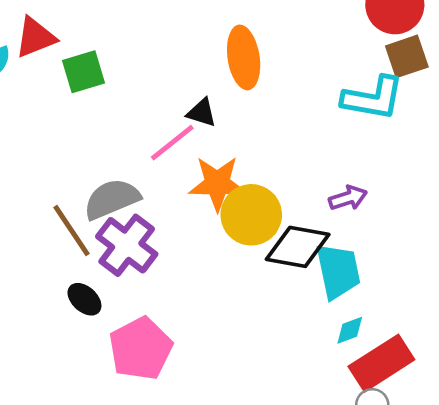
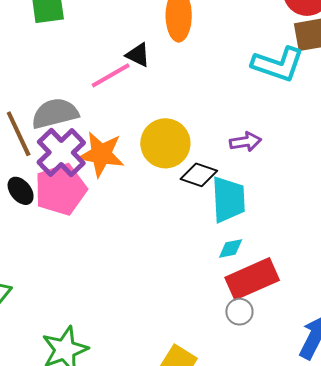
orange star: (217, 184) -> (101, 154), moved
black diamond: (298, 247) -> (199, 175), size x0.7
pink pentagon: (141, 349) -> (61, 190), moved

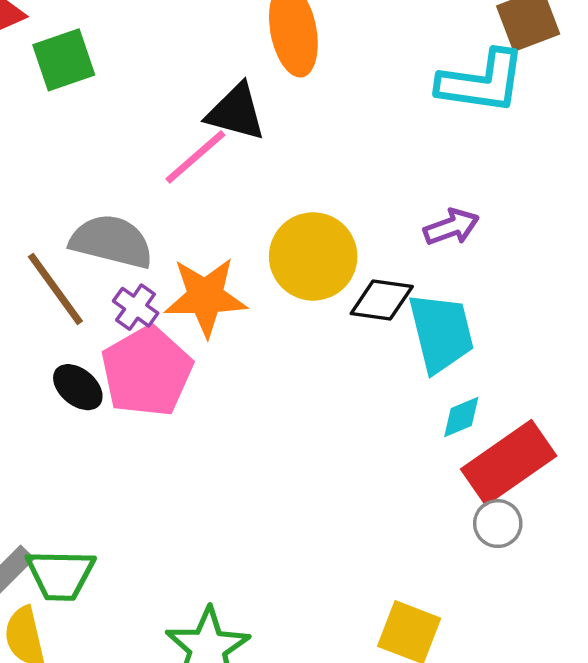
black triangle: (138, 55) -> (236, 112), size x1.4
gray semicircle: (55, 113) -> (112, 241), turned 39
purple cross: (61, 153) -> (136, 307), size x0.5

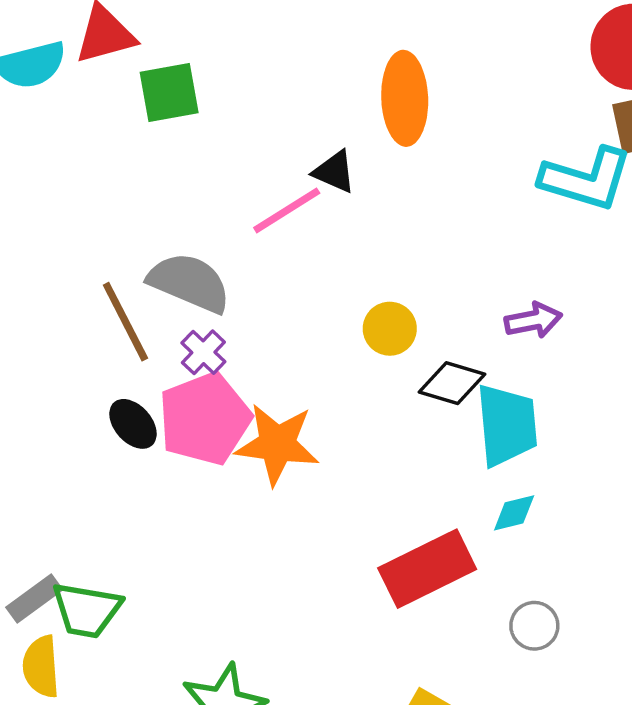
black triangle: (236, 112) -> (334, 172), size x0.7
yellow circle: (313, 256) -> (390, 329), size x0.6
orange star: (205, 297) -> (277, 444), moved
red rectangle: (509, 463) -> (427, 569), moved

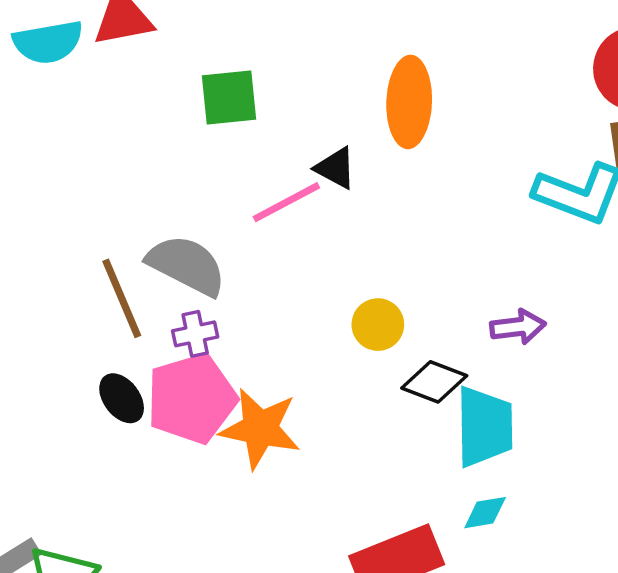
green square: (169, 92) -> (229, 97), moved
purple cross: (203, 352) -> (195, 334), turned 30

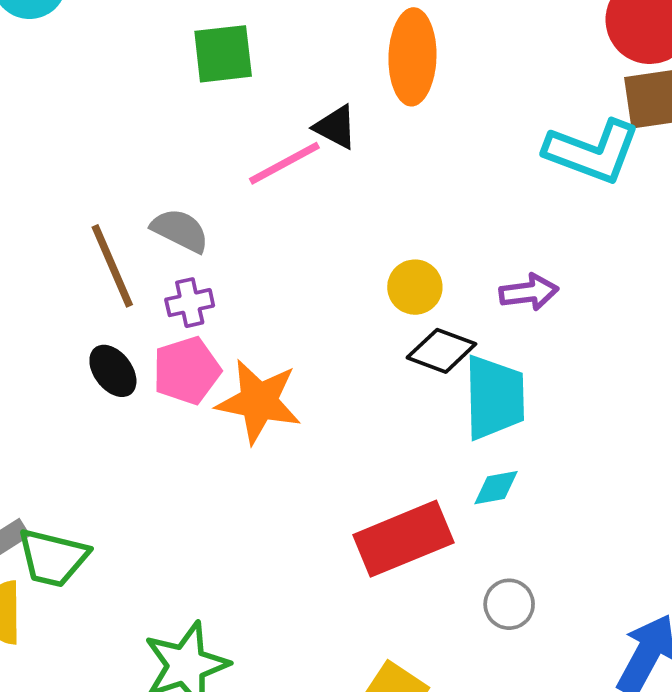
gray semicircle: (187, 265) -> (180, 230), size x0.7
yellow circle: (378, 325) -> (415, 287), moved
pink pentagon: (192, 399) -> (187, 371), size x0.7

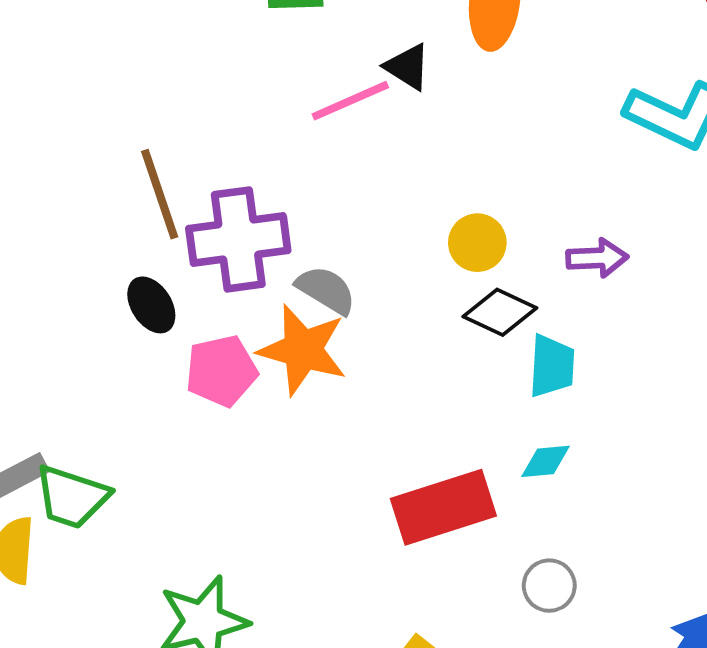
gray semicircle: (180, 230) -> (326, 290), moved
purple cross: (190, 303) -> (238, 239), size x2.0
pink pentagon: (187, 371) -> (221, 371), moved
cyan trapezoid: (495, 397) -> (552, 366), size x0.7

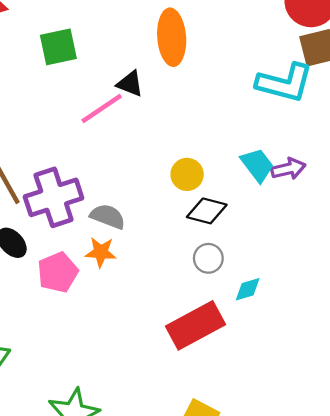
purple arrow: (597, 258) -> (288, 169), moved
orange star: (303, 350) -> (101, 252), size x0.6
cyan trapezoid: (552, 366) -> (257, 165), moved, turned -30
gray circle: (549, 586) -> (208, 258), moved

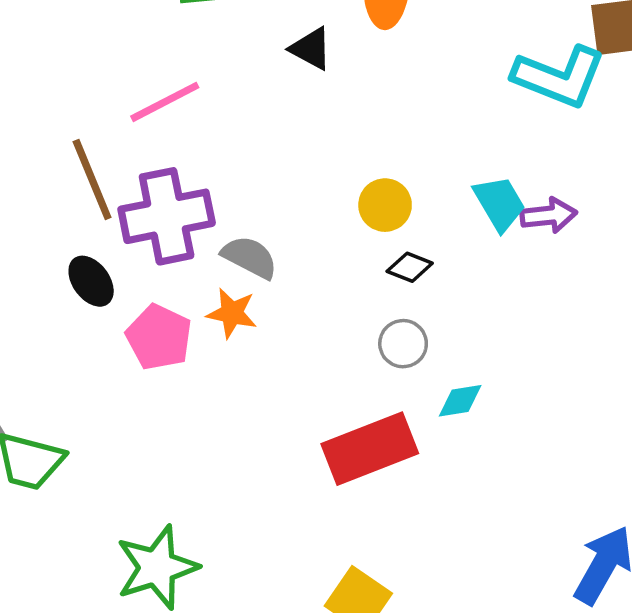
pink line: (102, 109) -> (165, 102), moved
black diamond: (207, 211) -> (410, 267), size x0.7
pink pentagon: (58, 272) -> (159, 337), turned -30

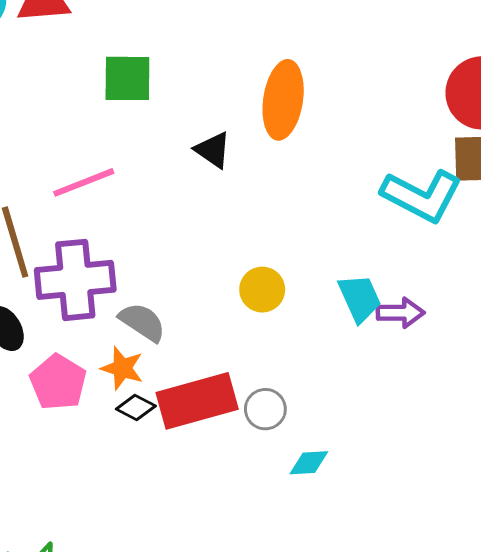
black diamond: (410, 267) -> (136, 408), moved
red rectangle: (370, 449) -> (197, 401), moved

